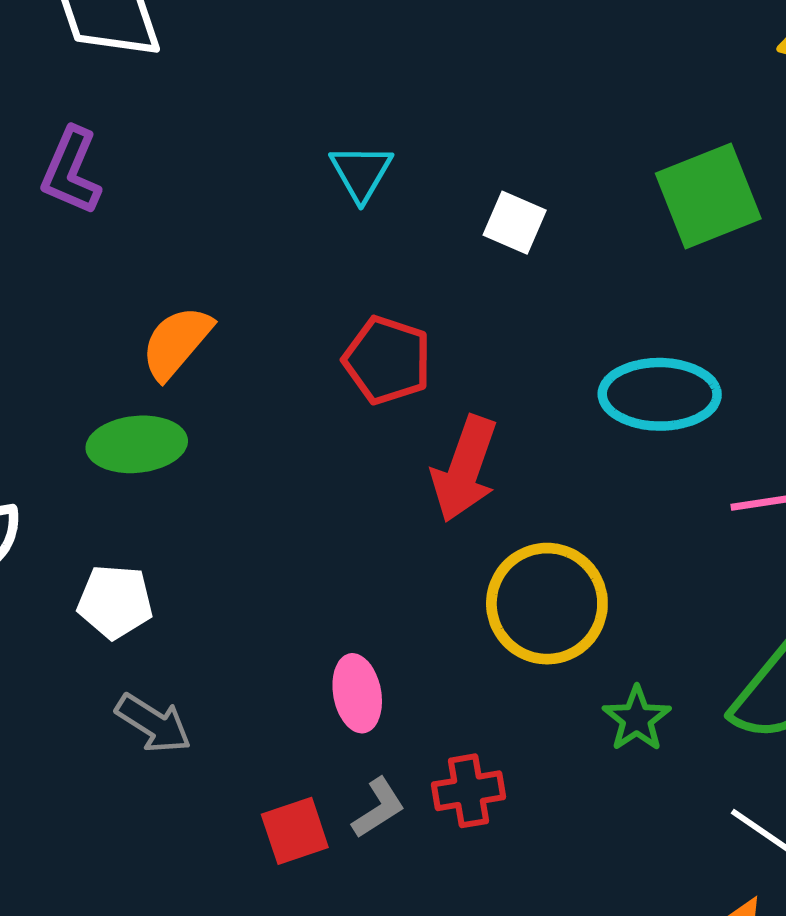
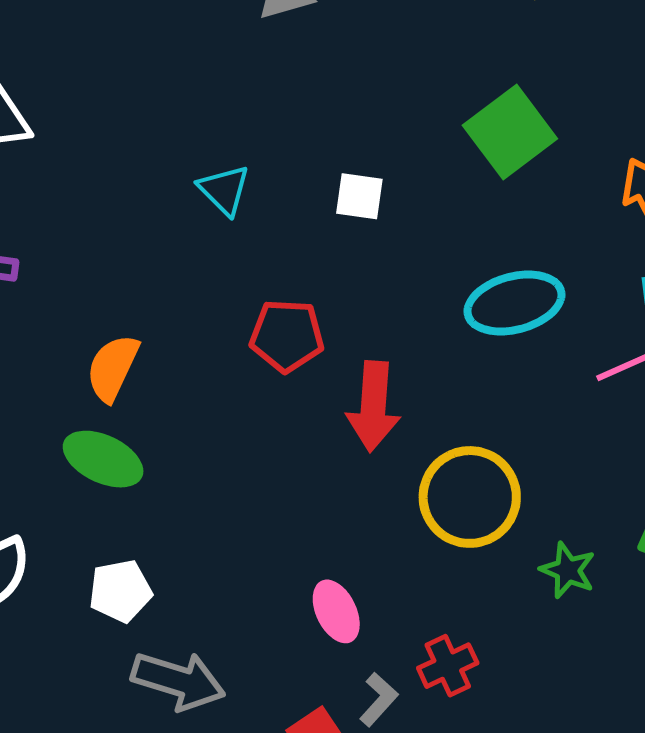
green ellipse: (137, 444) -> (103, 459), turned 46
gray arrow: (153, 723) -> (178, 681), size x1.4

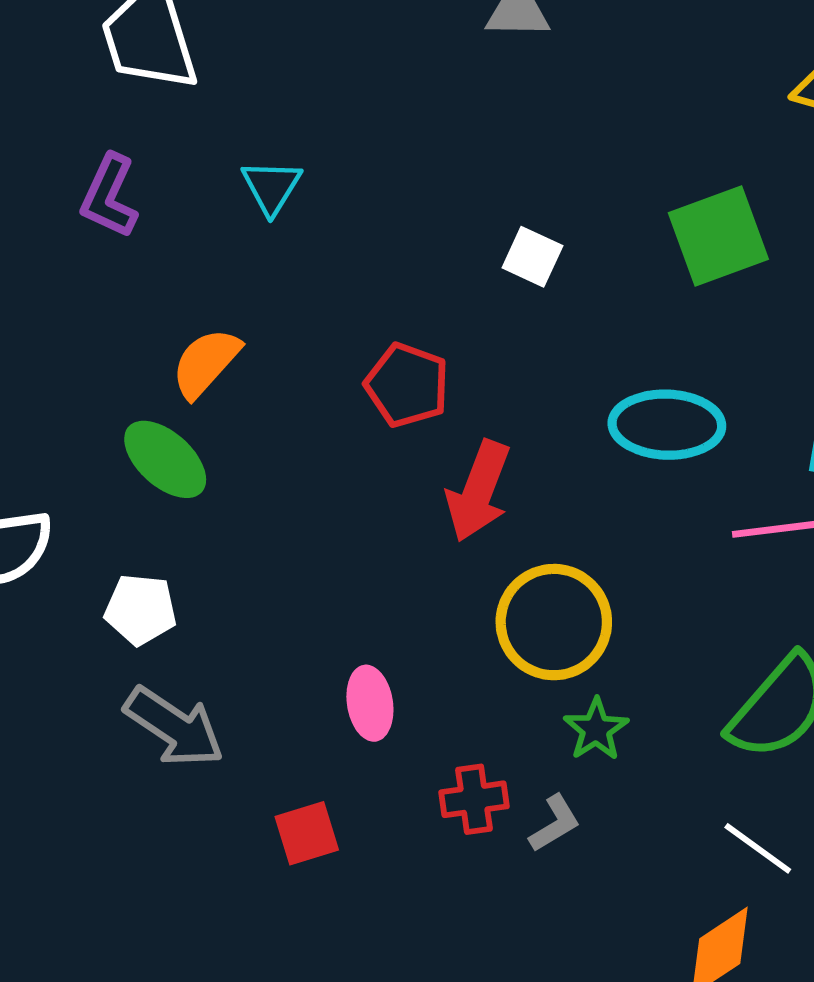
cyan triangle: (224, 190) -> (271, 187), moved
green star: (568, 570) -> (596, 729), moved
gray L-shape: (379, 699) -> (555, 823), moved

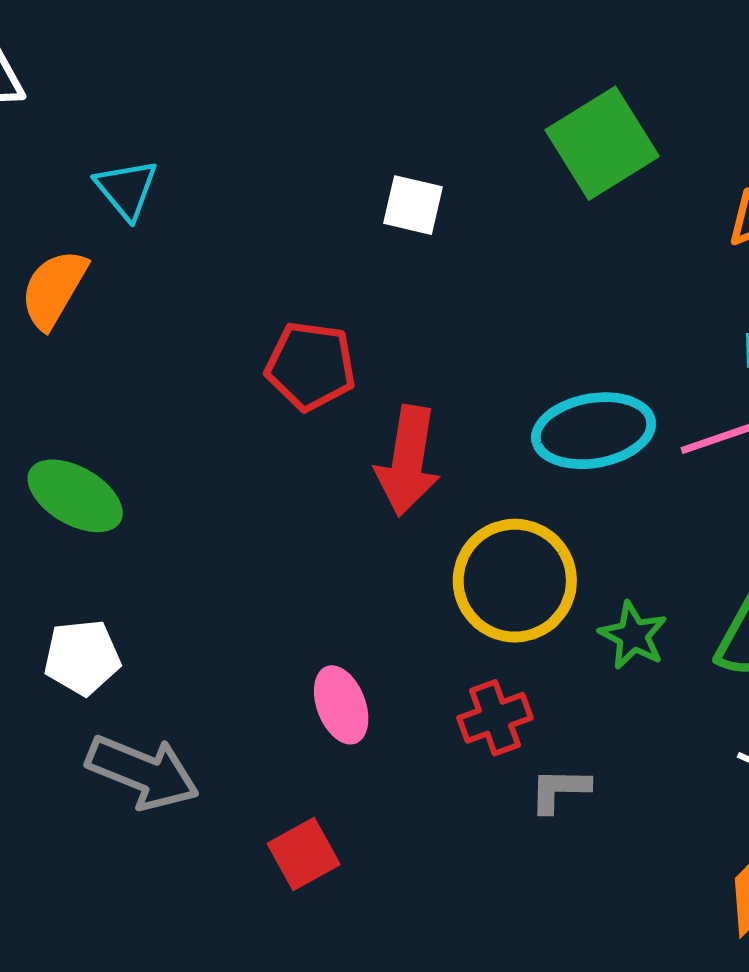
orange semicircle: (206, 363) -> (54, 289), moved
cyan ellipse: (667, 425) -> (594, 431), moved
green star: (596, 729) -> (633, 635), moved
red cross: (474, 799) -> (495, 718), moved
gray L-shape: (555, 823) -> (559, 790), turned -136

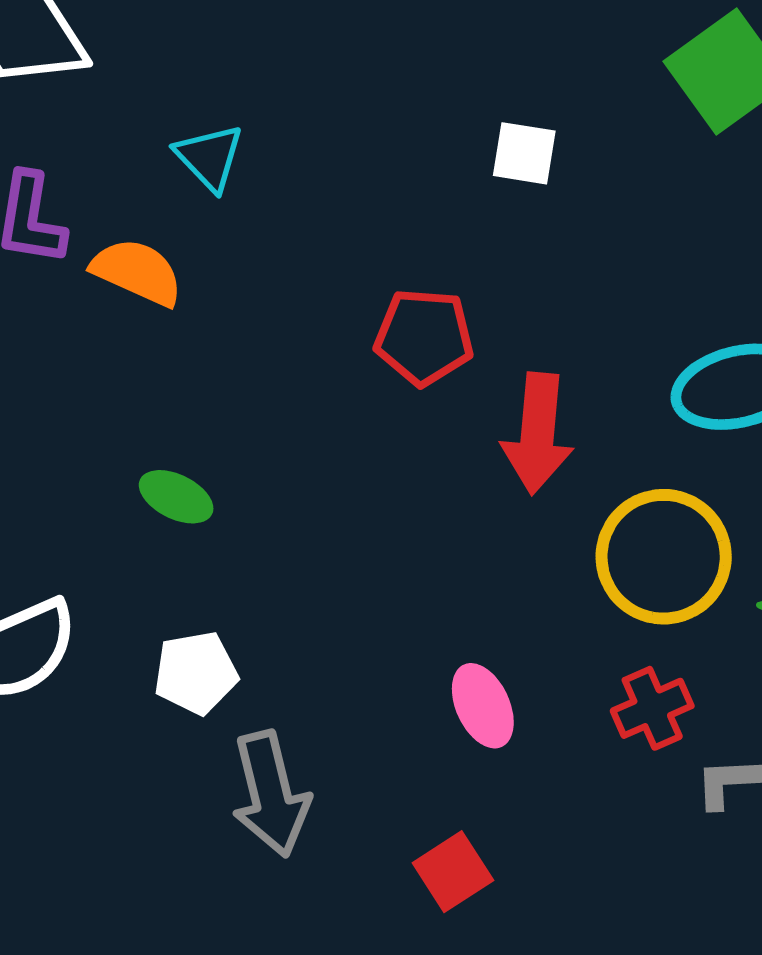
orange semicircle: (54, 289) -> (137, 272), turned 88
green ellipse: (75, 496) -> (176, 497), size x0.7
gray arrow: (143, 772) -> (271, 794), turned 58

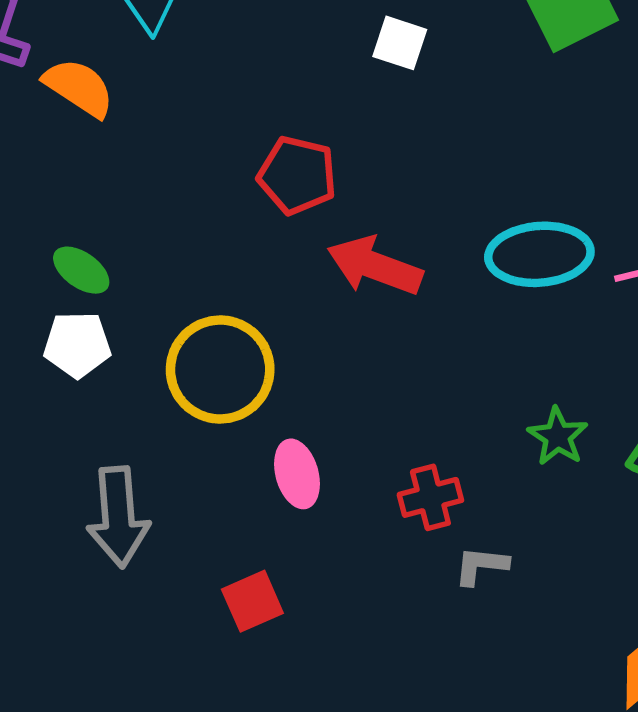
red arrow: (538, 434) -> (375, 266), turned 96
yellow circle: (664, 557) -> (220, 370), moved
white pentagon: (196, 673) -> (77, 345), moved

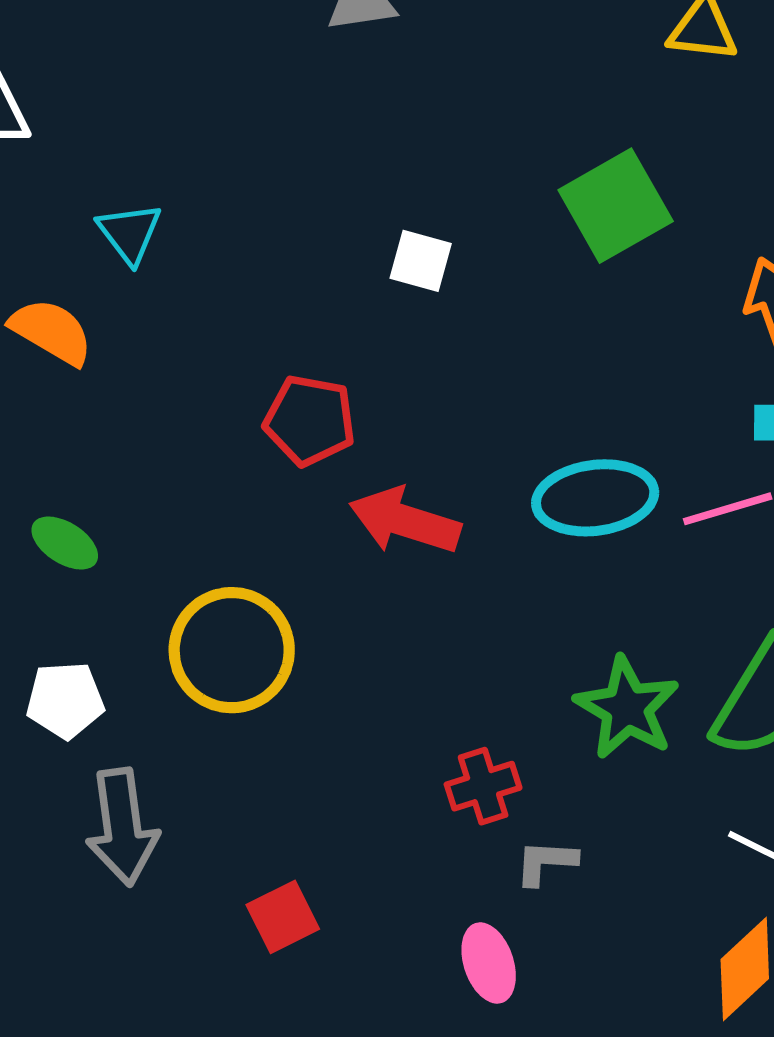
white pentagon: (77, 345) -> (65, 700), moved
green star: (558, 436) -> (627, 708), size x1.5
pink ellipse: (297, 474) -> (489, 963), moved

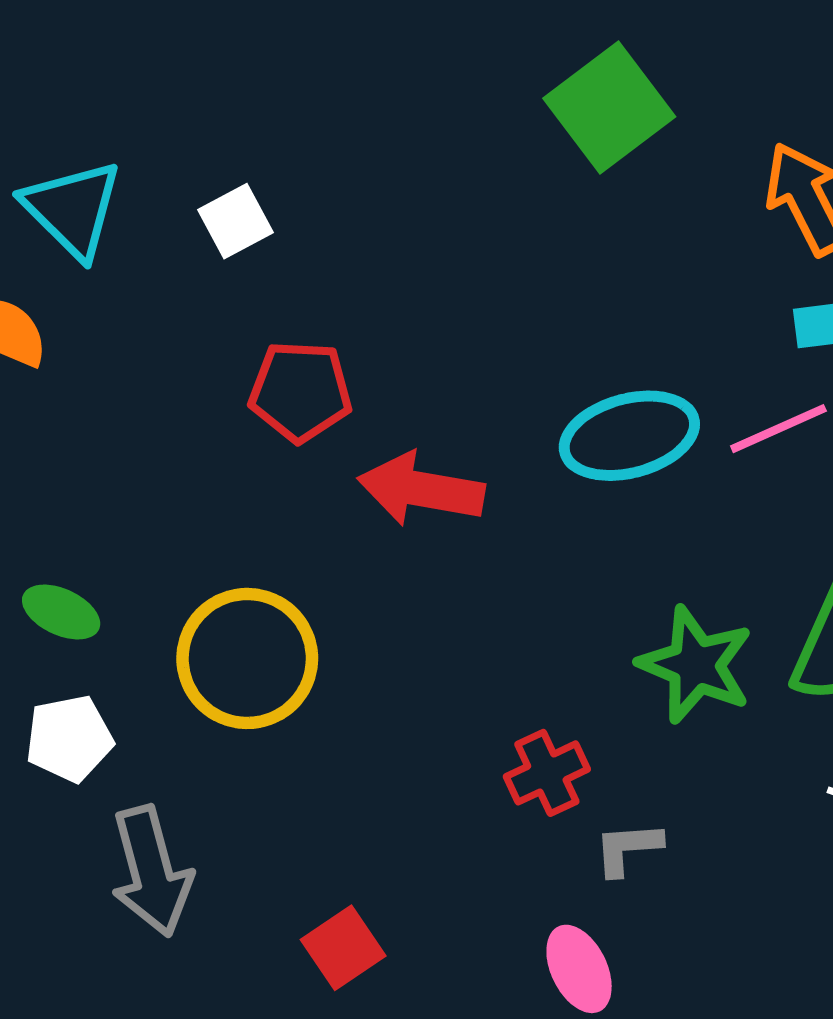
cyan triangle: (130, 233) -> (72, 209), size x1.4
white square: (421, 261) -> (235, 221), moved, turned -36
green ellipse: (65, 543) -> (61, 612), moved

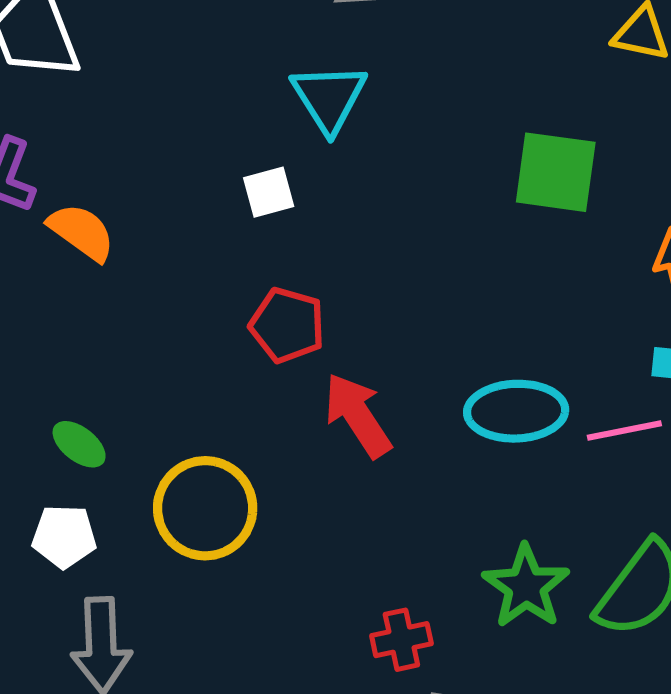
green square: (609, 108) -> (556, 172), turned 32
cyan triangle: (72, 209) -> (329, 98), moved
red arrow: (421, 489) -> (358, 415), turned 34

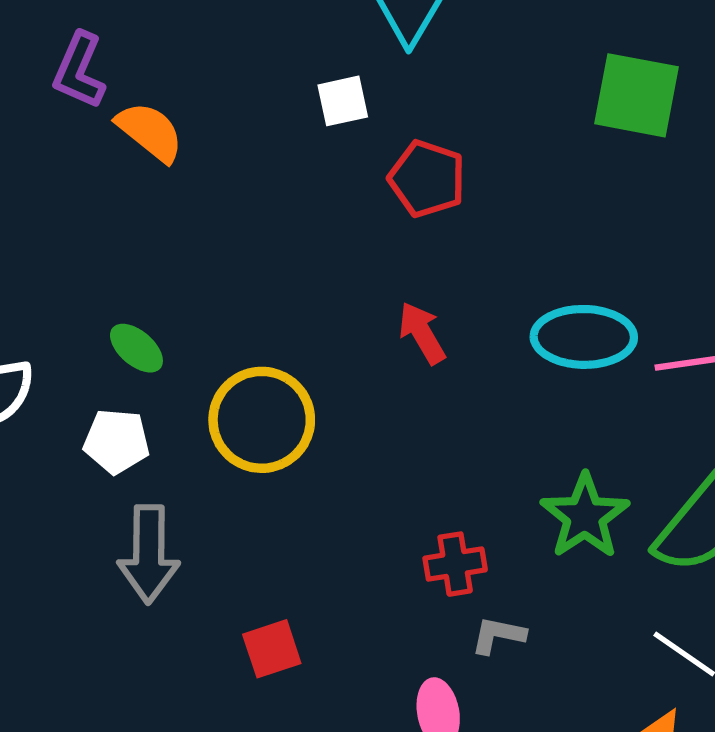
red pentagon: (287, 325) -> (427, 179), moved
red arrow: (358, 415) -> (422, 333), size x0.7

